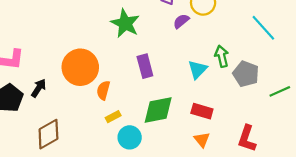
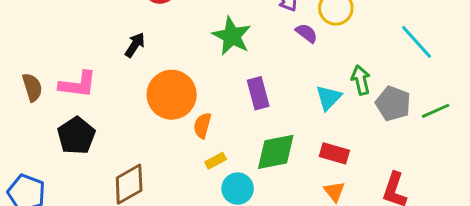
purple semicircle: (181, 21) -> (307, 33), turned 77
black arrow: (39, 88) -> (135, 45), moved
green line: (280, 91) -> (436, 111), moved

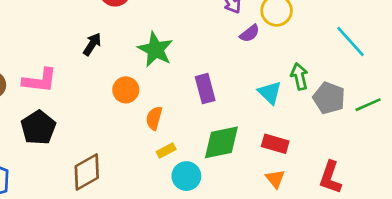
purple semicircle: (307, 33) -> (250, 33), turned 105
green star: (232, 36) -> (155, 50), moved
orange circle: (172, 95) -> (126, 90), size x0.6
cyan triangle: (329, 98) -> (270, 93), turned -30

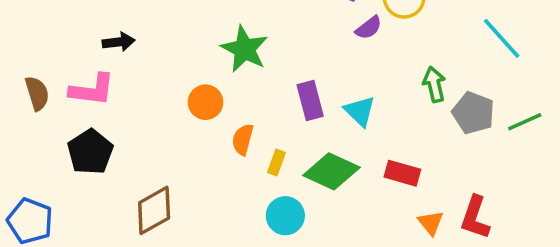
black arrow: (92, 44) -> (119, 42), moved, turned 50
cyan triangle: (270, 93) -> (360, 111), moved
green diamond: (221, 142) -> (331, 171), turned 36
yellow rectangle: (166, 150) -> (276, 162), moved, turned -42
orange triangle: (275, 179) -> (431, 223), moved

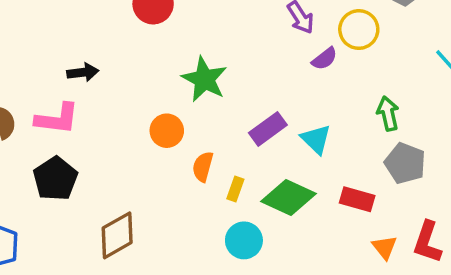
purple rectangle: (310, 100) -> (268, 129), turned 69
gray pentagon: (473, 113) -> (405, 163), moved

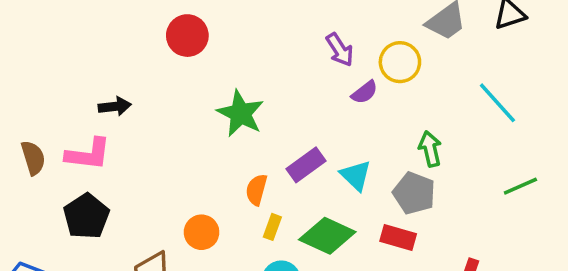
orange circle: (167, 131) -> (202, 232), moved
gray pentagon: (405, 163) -> (414, 193), moved
orange semicircle: (203, 167) -> (256, 190), moved

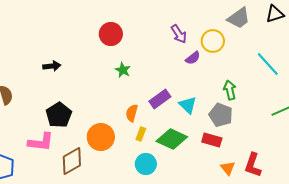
red circle: (187, 36) -> (111, 34), moved
green star: (240, 113) -> (123, 70), size x0.6
pink L-shape: (88, 154) -> (41, 142), moved
black pentagon: (86, 216) -> (59, 115), moved
orange circle: (202, 232) -> (101, 137), size x1.4

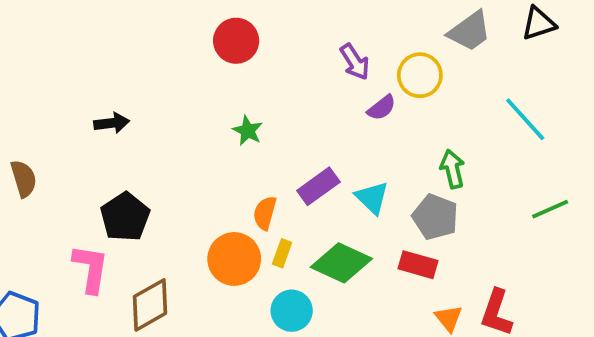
red circle: (111, 34) -> (236, 41), moved
orange circle: (101, 137) -> (234, 259), moved
pink L-shape: (41, 142) -> (91, 269), turned -88

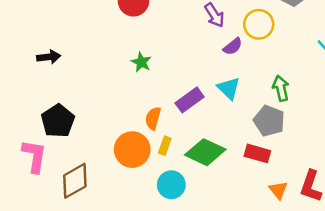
cyan triangle: (372, 198) -> (229, 88), moved

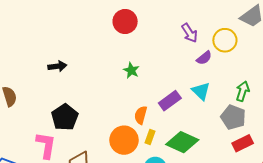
green arrow: (281, 88) -> (243, 91), turned 30
red rectangle: (257, 153) -> (243, 143), moved, turned -42

